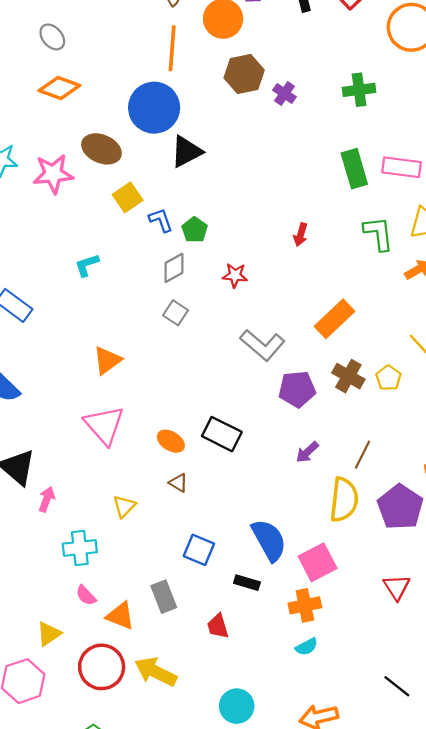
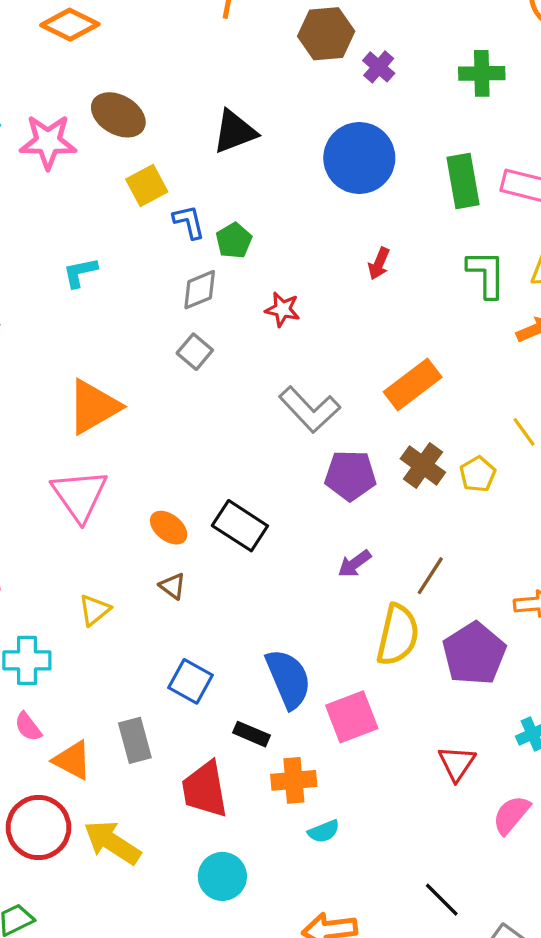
blue circle: (154, 108) -> (359, 158), moved
orange triangle: (107, 360) -> (94, 407), size x1.4
orange cross: (305, 605) -> (294, 780), moved
red trapezoid: (218, 626) -> (205, 789), size x1.6
cyan circle: (237, 706) -> (222, 876), moved

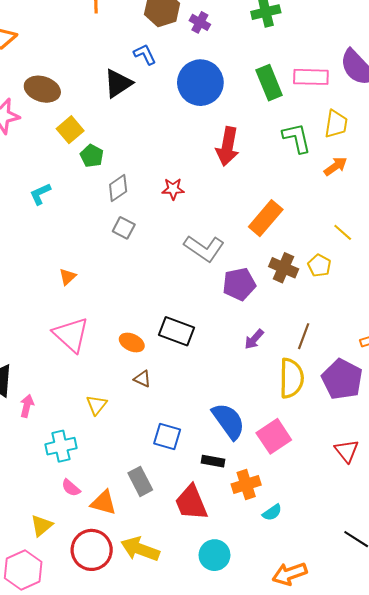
blue L-shape: (189, 222) -> (145, 54), moved
green pentagon: (234, 241) -> (92, 156), moved
red arrow: (379, 264) -> (228, 146), size x1.8
orange triangle: (94, 407) -> (68, 277), size x0.5

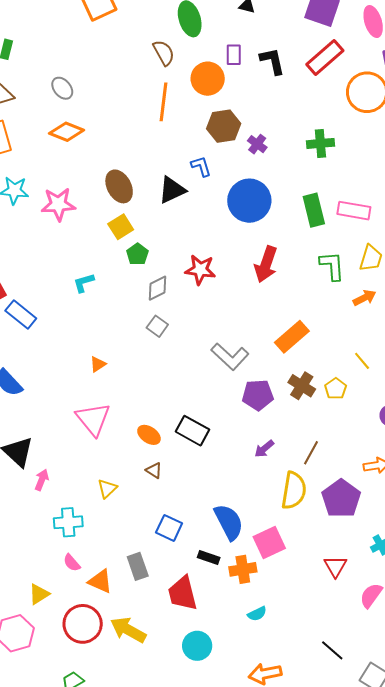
brown ellipse: (42, 89) -> (119, 186), moved, turned 36
red star: (173, 189) -> (200, 270), moved, size x1.4
orange cross: (246, 484) -> (243, 569), moved

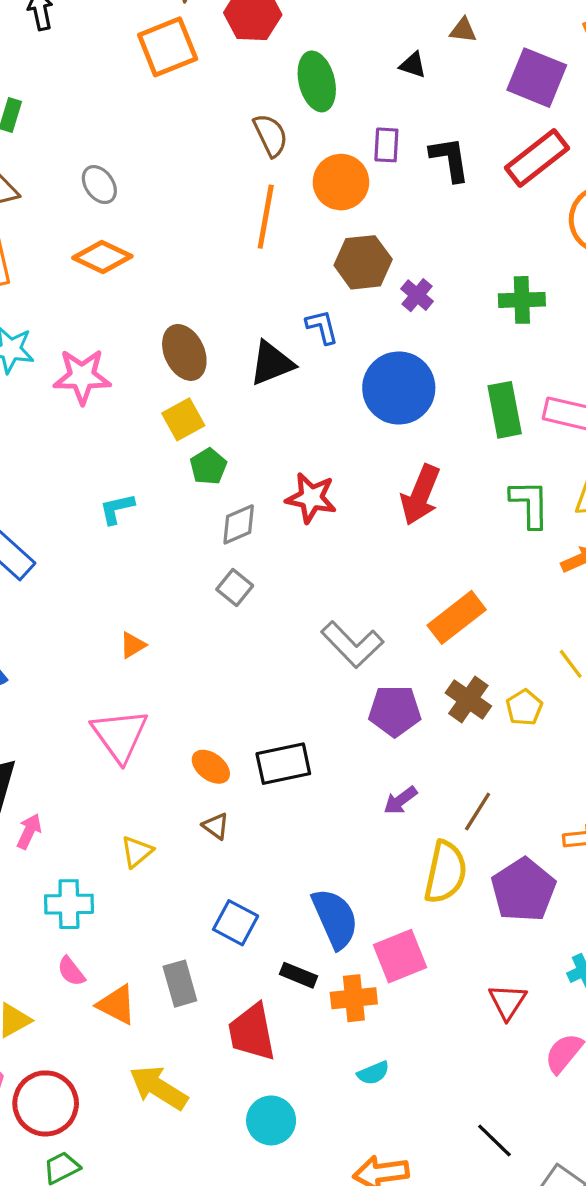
black rectangle: (192, 431) -> (283, 764), turned -44
red circle: (83, 624) -> (46, 1103), moved

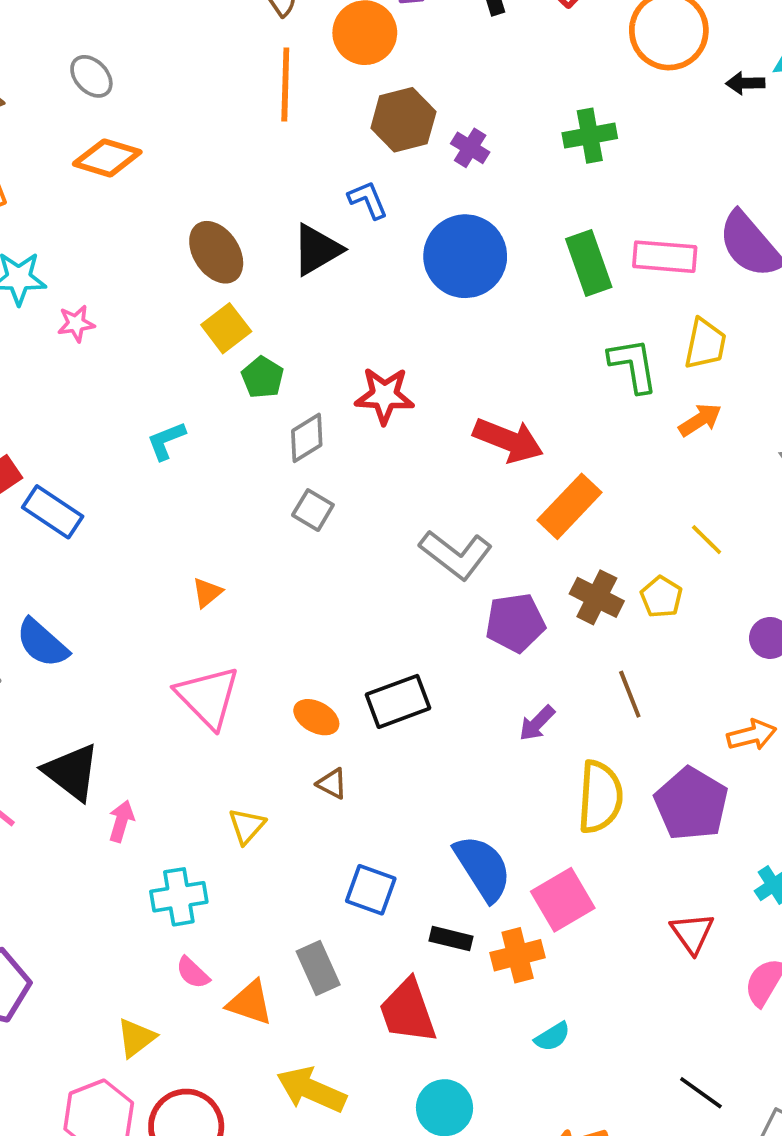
pink star: (82, 376) -> (76, 324), moved, size x0.6
red arrow: (420, 495) -> (508, 440), moved, turned -82
brown line: (478, 811) -> (630, 694), moved, turned -45

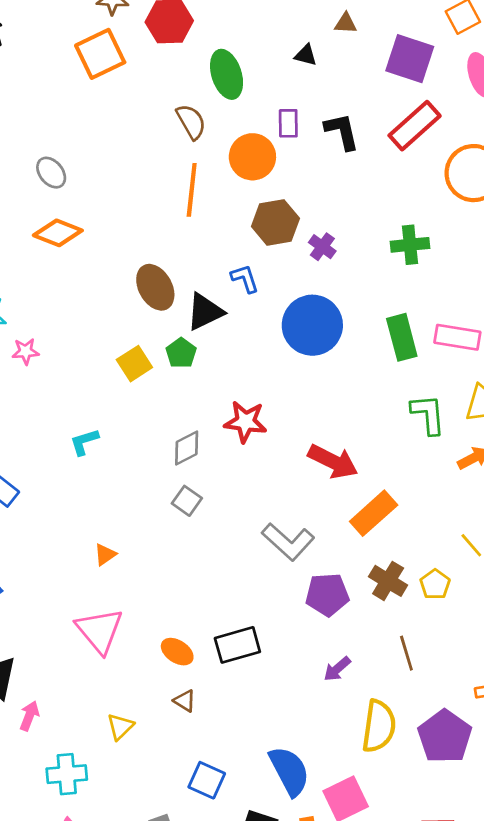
brown ellipse: (216, 252) -> (155, 287), moved
green pentagon: (263, 377) -> (181, 353), moved

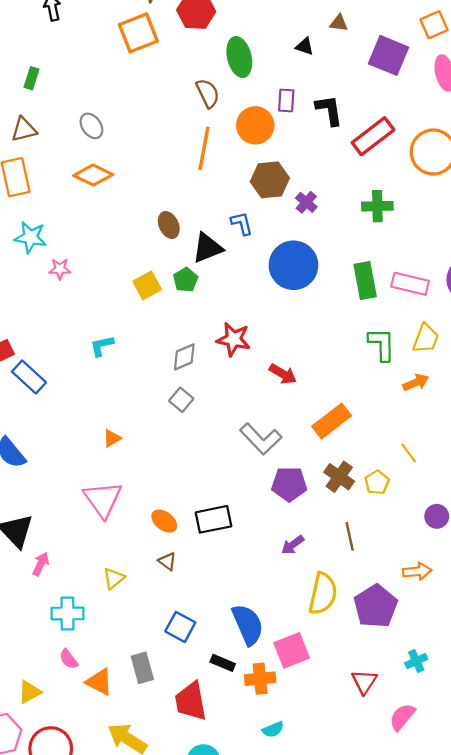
red rectangle: (415, 126) -> (373, 136), moved
brown ellipse: (155, 287) -> (169, 225), size x0.7
red arrow: (333, 462) -> (283, 374), moved, size x0.7

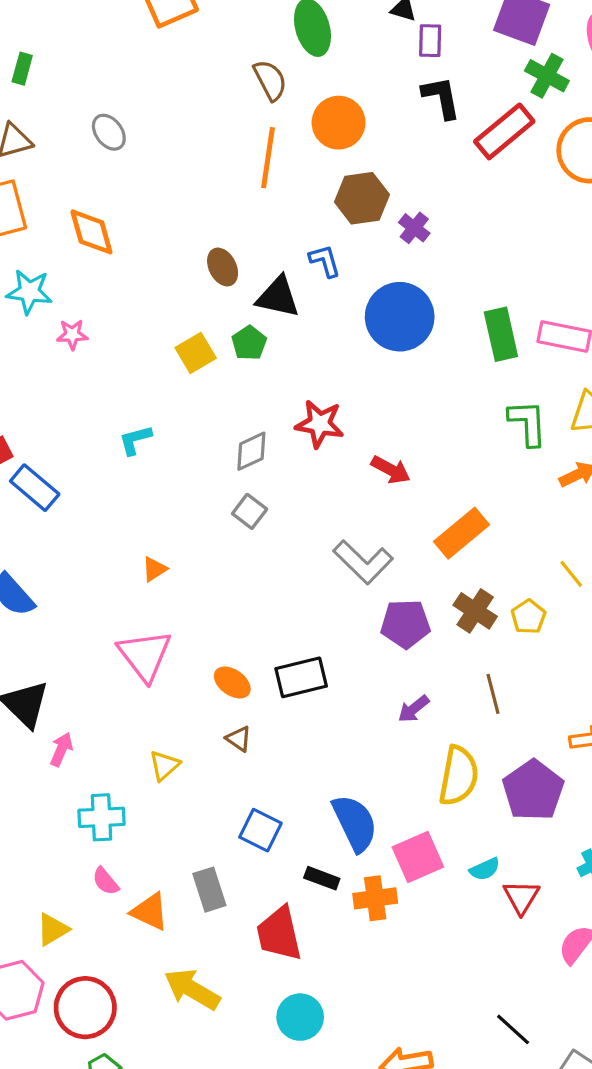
purple rectangle: (286, 100) -> (430, 41), moved
orange diamond: (93, 175) -> (91, 232), moved, turned 51
green cross: (377, 206) -> (547, 76), moved, turned 32
black triangle: (207, 248) -> (278, 297), turned 36
cyan semicircle: (273, 729) -> (485, 869), moved

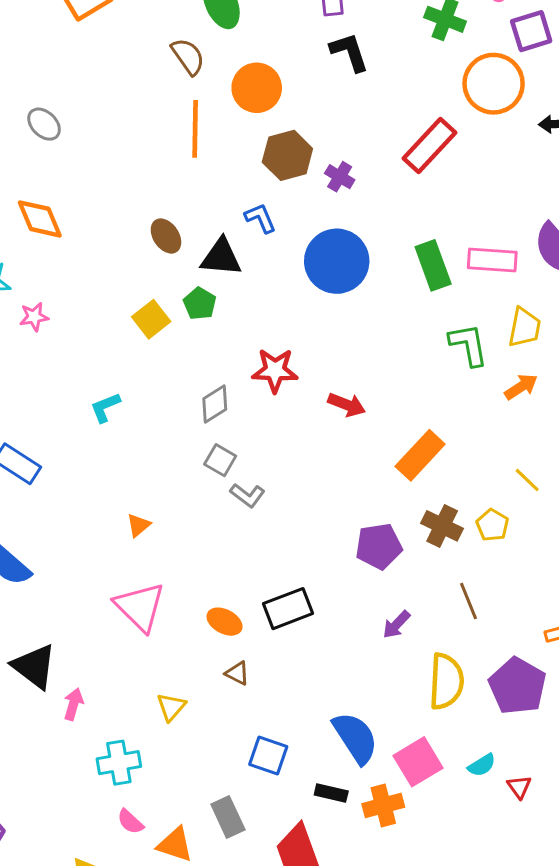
red rectangle: (504, 131) -> (429, 146), moved
gray L-shape: (363, 562) -> (247, 495), moved, size x0.6
red triangle: (521, 897) -> (519, 787), size x0.7

